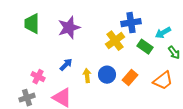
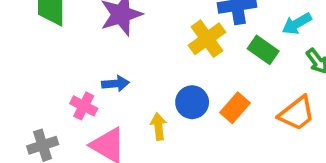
blue arrow: (66, 65) -> (115, 84), turned 40
yellow arrow: (87, 76) -> (158, 126), moved
pink cross: (38, 77) -> (84, 106), moved

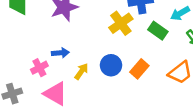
pink cross: (84, 106) -> (39, 68), turned 35
yellow arrow: (158, 126) -> (81, 71), moved, turned 42

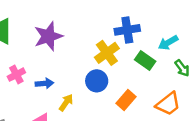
blue circle: (111, 65) -> (97, 81), moved
pink cross: (39, 68) -> (16, 75), moved

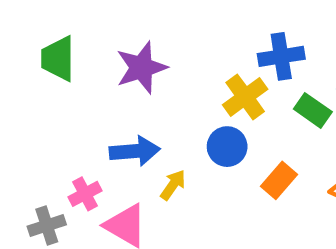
pink cross: (16, 75) -> (85, 194), moved
blue arrow: (44, 83) -> (135, 151), size x1.5

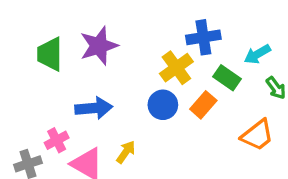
green trapezoid: (58, 59) -> (50, 54), moved
orange rectangle: (279, 180) -> (203, 105), moved
yellow arrow: (173, 185) -> (126, 152), moved

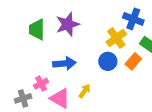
blue cross: (203, 37) -> (133, 19), turned 30

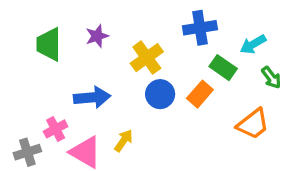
blue cross: (133, 19) -> (200, 28), turned -30
purple star: (68, 24) -> (97, 36), size x0.6
yellow cross: (116, 38) -> (147, 58), moved

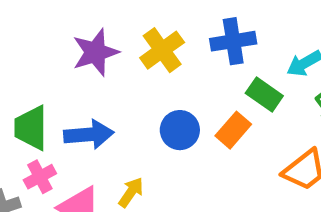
purple star: (97, 36) -> (95, 52), size x1.5
green trapezoid: (49, 44) -> (31, 128), moved
yellow cross: (147, 58) -> (162, 50), moved

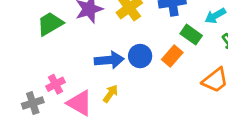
green trapezoid: (31, 128) -> (50, 24), moved, turned 60
blue arrow: (89, 135) -> (109, 60), moved

